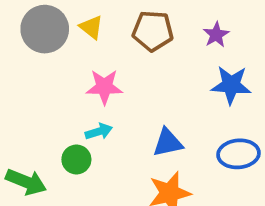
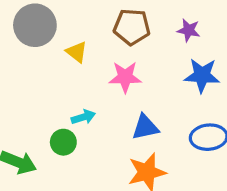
yellow triangle: (91, 27) -> (77, 52), moved
purple star: (216, 35) -> (189, 30), turned -30
pink star: (104, 87) -> (125, 77), moved

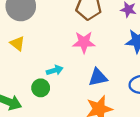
yellow triangle: (77, 52) -> (17, 43), moved

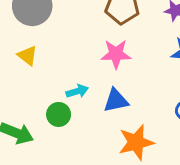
blue triangle: (98, 77) -> (116, 101), moved

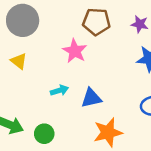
pink star: (116, 54) -> (75, 51), moved, turned 30
green circle: (59, 114) -> (44, 134), moved

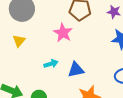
yellow triangle: (19, 61) -> (19, 41), turned 32

